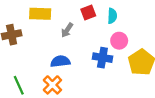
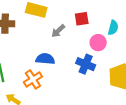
cyan semicircle: (112, 16) -> (113, 28), moved
pink circle: (119, 41) -> (98, 43), moved

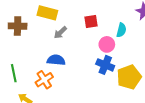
gray arrow: (58, 31) -> (60, 33), moved
blue cross: (86, 64) -> (105, 65), moved

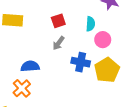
gray arrow: (60, 33) -> (58, 43), moved
pink circle: (107, 44) -> (103, 40), moved

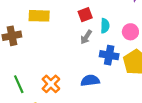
cyan semicircle: (90, 24) -> (105, 26), moved
blue semicircle: (30, 66) -> (90, 80), moved

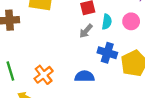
pink circle: (130, 32) -> (131, 21), moved

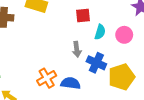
gray arrow: (86, 31) -> (77, 49), moved, turned -56
orange cross: (44, 75) -> (47, 78), moved

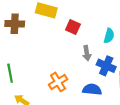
red square: (83, 15) -> (73, 27), moved, turned 32
blue semicircle: (71, 83) -> (92, 89), moved

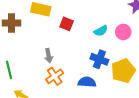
cyan semicircle: (109, 36) -> (101, 31), turned 48
gray arrow: (87, 53) -> (49, 56), moved

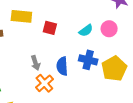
blue semicircle: (87, 82) -> (62, 66), moved, turned -90

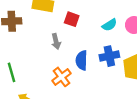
blue cross: (88, 60) -> (109, 56), turned -30
gray arrow: (35, 63) -> (56, 41), moved

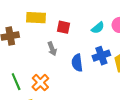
orange cross: (62, 77) -> (40, 83), moved

